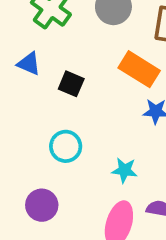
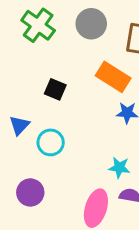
blue triangle: (29, 64) -> (19, 125), moved, turned 50
cyan star: (124, 170) -> (119, 167), moved

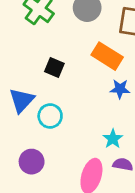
blue triangle: (19, 125) -> (22, 100), size x1.4
cyan star: (119, 167) -> (113, 139), turned 30

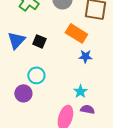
blue triangle: (22, 100) -> (16, 40), moved
purple circle: (32, 162) -> (23, 93), moved

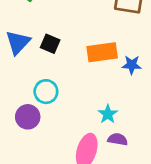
orange rectangle: (76, 33) -> (102, 52), moved, turned -40
blue star: (85, 56) -> (132, 65), moved

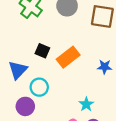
blue triangle: (18, 42) -> (18, 70), moved
orange rectangle: (102, 52) -> (68, 57), moved, turned -30

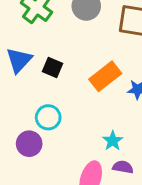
orange rectangle: (68, 57) -> (105, 76), moved
blue triangle: (18, 70) -> (19, 60), moved

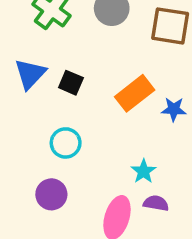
purple circle: (29, 144) -> (51, 194), moved

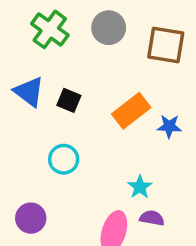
blue triangle: (30, 74) -> (29, 92), turned -36
purple circle: (51, 194) -> (31, 218), moved

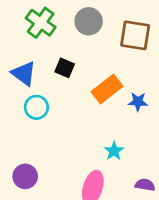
black square: (69, 100) -> (65, 68), moved
cyan circle: (64, 159) -> (36, 107), moved
purple semicircle: (152, 218) -> (145, 185), moved

